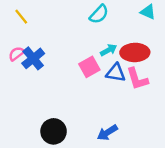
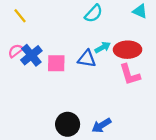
pink square: (89, 67) -> (56, 63), moved, turned 30
blue triangle: (116, 73) -> (87, 59), moved
black circle: (54, 131) -> (68, 124), moved

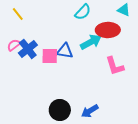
cyan arrow: (103, 47) -> (91, 42), size x1.5
red ellipse: (128, 50) -> (108, 30), moved
blue triangle: (87, 59) -> (65, 51), moved

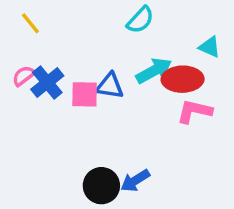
cyan triangle: (124, 10) -> (210, 47), moved
red ellipse: (108, 30) -> (183, 79), moved
pink L-shape: (115, 66) -> (194, 111), turned 120
blue arrow: (90, 111) -> (135, 181), moved

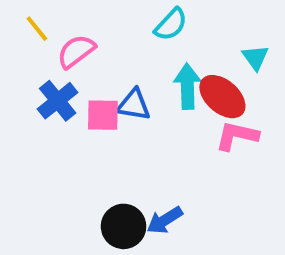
cyan triangle: (210, 47) -> (255, 57), turned 30
cyan arrow: (154, 71) -> (187, 86), turned -63
pink semicircle: (24, 76) -> (76, 51), moved, size x1.4
red ellipse: (183, 79) -> (222, 97), turned 42

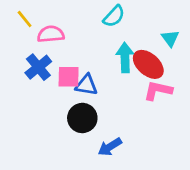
pink semicircle: (76, 51) -> (51, 34), turned 32
blue triangle: (134, 105) -> (86, 85), moved
black circle: (124, 226) -> (82, 118), moved

